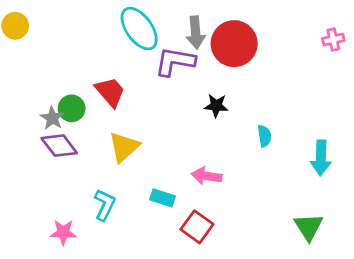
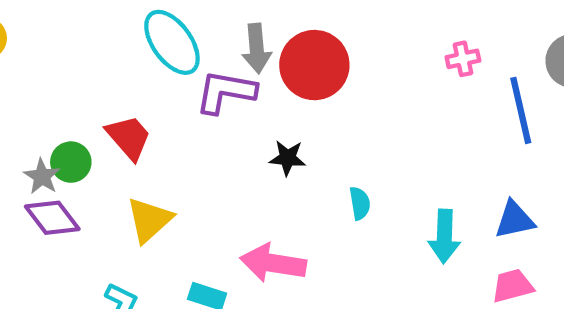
pink arrow: (207, 176) -> (273, 263), size x1.4

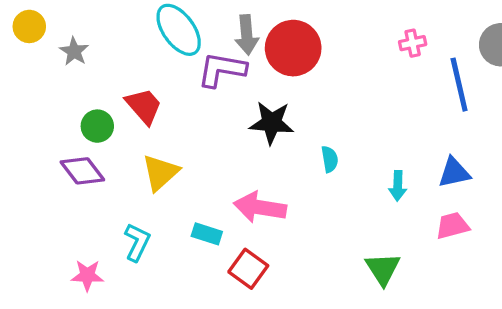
black star: (288, 158) -> (272, 123), size x1.5
gray star: (42, 176) -> (74, 51), moved
cyan arrow: (444, 236) -> (398, 186), size x0.7

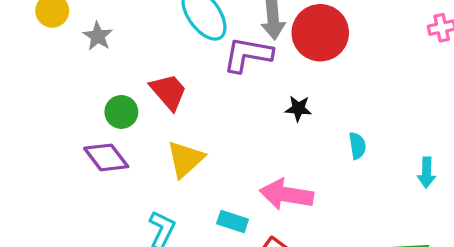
black star: (272, 123) -> (298, 109), size x0.6

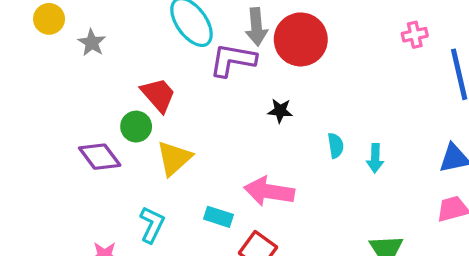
green circle: (121, 112) -> (136, 127), moved
cyan arrow: (426, 173) -> (375, 158), moved

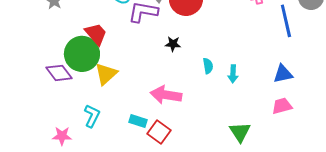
green circle: (136, 127) -> (82, 54), size x1.8
cyan rectangle: (218, 217) -> (138, 121), moved

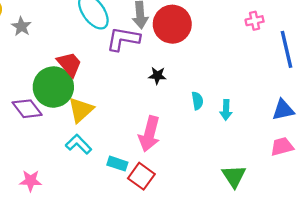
pink arrow: (166, 95) -> (149, 134), turned -84
cyan L-shape: (92, 116) -> (79, 144), moved, turned -70

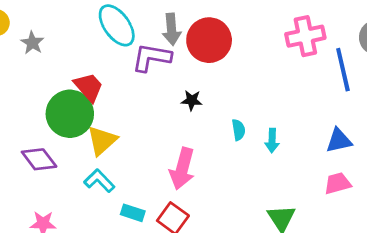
pink cross: (255, 21) -> (305, 36), size x1.8
purple diamond: (27, 109) -> (39, 159), moved
cyan rectangle: (117, 164) -> (133, 213), moved

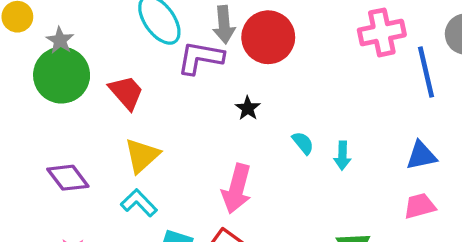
black star: (192, 100) -> (248, 108), turned 30
green circle: (70, 114) -> (62, 75), moved
cyan semicircle: (239, 130) -> (303, 143), turned -30

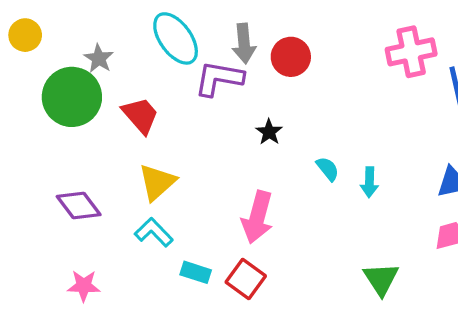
red circle: (268, 37) -> (291, 57), size x0.7
gray star: (60, 40) -> (99, 58), moved

